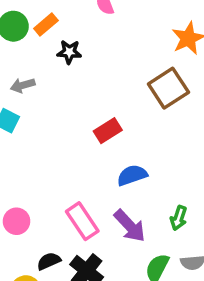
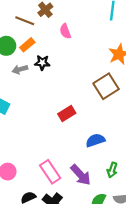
gray arrow: (23, 85) -> (20, 69), moved
blue semicircle: (132, 175) -> (95, 140), moved

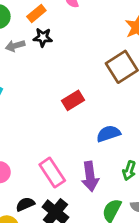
orange rectangle: (27, 45) -> (36, 14), moved
purple arrow: (81, 175) -> (90, 176), turned 35

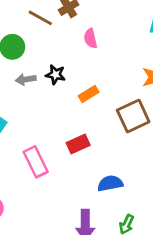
orange rectangle: (36, 14) -> (89, 94), moved
pink rectangle: (52, 173) -> (36, 162), moved

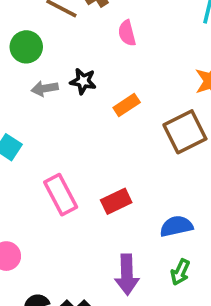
red rectangle: (78, 144) -> (116, 201), moved
blue semicircle: (110, 183) -> (176, 226), moved

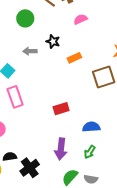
pink semicircle: (127, 33) -> (80, 19), turned 72
gray arrow: (45, 88) -> (30, 51), moved
pink rectangle: (61, 195) -> (15, 97), moved

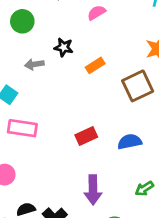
pink rectangle: (15, 97) -> (22, 128), turned -55
blue semicircle: (91, 127) -> (130, 142), moved
green arrow: (90, 152) -> (144, 189), moved, turned 32

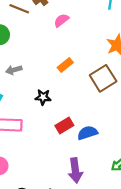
black star: (64, 47) -> (43, 97), moved
blue semicircle: (130, 142) -> (87, 133), moved

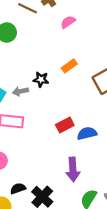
gray arrow: (14, 70) -> (20, 91), moved
black star: (43, 97) -> (41, 79), moved

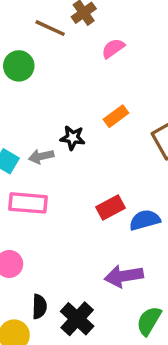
purple arrow: (73, 169) -> (124, 276), turned 85
black semicircle: (18, 188) -> (39, 307), turned 112

